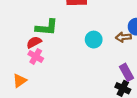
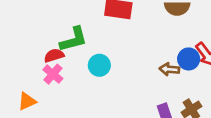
green L-shape: (47, 27) -> (74, 39), turned -30
cyan circle: (94, 40) -> (99, 65), moved

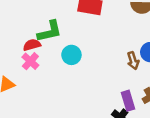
brown arrow: (169, 69) -> (133, 61), turned -114

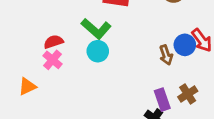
green L-shape: (50, 31) -> (96, 29), moved, turned 56

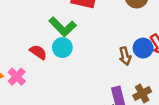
red semicircle: (54, 42) -> (38, 52), moved, turned 48
pink cross: (53, 60) -> (17, 77), moved

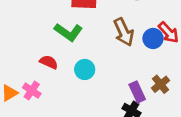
cyan circle: (62, 48) -> (85, 69), moved
brown arrow: (125, 56) -> (124, 32), moved, size x1.5

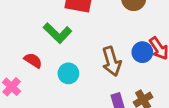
brown arrow: (124, 32) -> (112, 61), moved

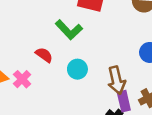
brown arrow: (112, 61) -> (116, 80), moved

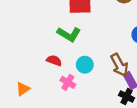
pink cross: (22, 79) -> (68, 82), moved

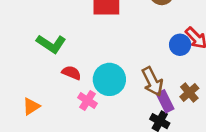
green L-shape: (69, 34) -> (51, 44), moved
cyan circle: (85, 65) -> (109, 79), size x1.5

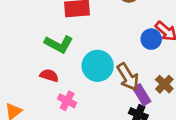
green L-shape: (51, 44) -> (59, 44), moved
cyan circle: (109, 79) -> (98, 66), moved

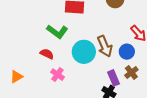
blue circle: (151, 39) -> (127, 52), moved
brown arrow: (128, 77) -> (105, 46), moved

